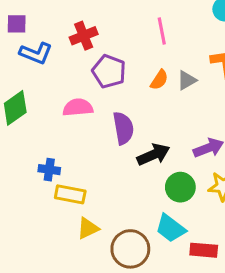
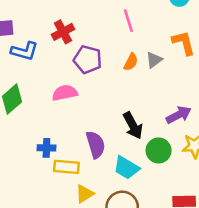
purple semicircle: (123, 128) -> (96, 145), moved
black arrow: (153, 155) -> (133, 126), turned 92
cyan trapezoid: (170, 228) -> (126, 168), moved

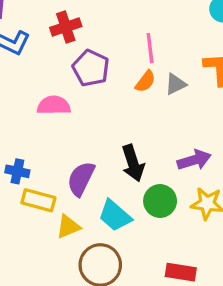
pink line: (128, 21) -> (150, 48), moved
purple semicircle: (96, 145) -> (81, 179), turned -148
yellow triangle: (85, 194) -> (68, 227), moved

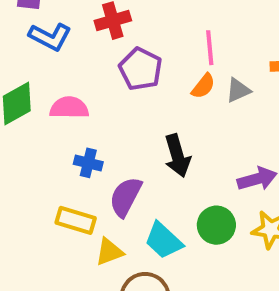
pink semicircle: (54, 105) -> (69, 108), moved
black arrow: (133, 163) -> (177, 156), moved
blue cross: (17, 171) -> (88, 163), moved

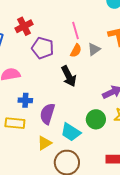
black arrow: (177, 156) -> (69, 76), moved
yellow rectangle: (76, 220) -> (15, 123), moved

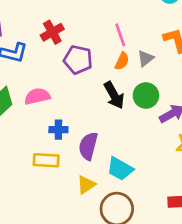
green circle: (96, 119) -> (146, 95), moved

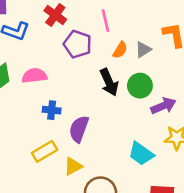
red cross: (52, 32) -> (55, 15), turned -30
pink line: (120, 35) -> (105, 21), moved
yellow rectangle: (46, 160) -> (45, 151), moved, turned -40
cyan trapezoid: (120, 169) -> (141, 154), moved

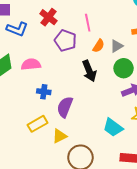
green circle: (140, 86) -> (124, 68), moved

